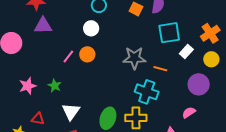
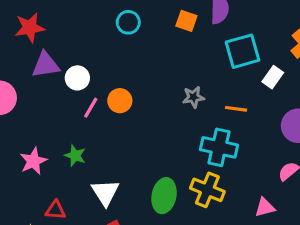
white circle: (91, 28) -> (77, 78), moved
gray star: (134, 58) -> (193, 97), size x0.6
yellow cross: (136, 118) -> (207, 190), turned 30

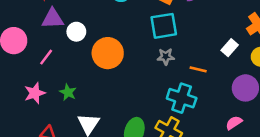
cyan square: (242, 51) -> (164, 26), moved
orange circle: (120, 101) -> (108, 53), size x1.6
pink line: (91, 108) -> (46, 57), moved

